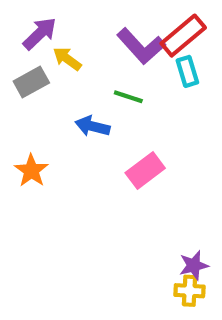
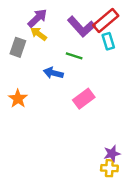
purple arrow: (40, 33) -> (37, 18), moved
gray rectangle: (31, 82) -> (18, 47), turned -42

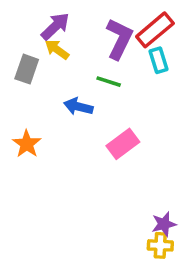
purple L-shape: (81, 27) -> (119, 39), turned -112

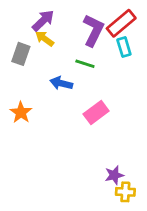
purple star: (164, 224) -> (114, 175), moved

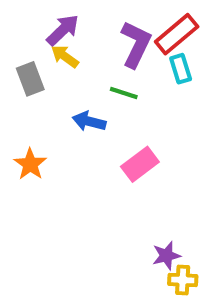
gray rectangle: (21, 54) -> (30, 79), turned -40

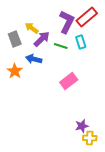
purple arrow: (63, 30) -> (42, 39), moved
cyan rectangle: (181, 69) -> (81, 42), moved
blue arrow: (89, 121) -> (34, 59), moved
orange star: (30, 164) -> (15, 71), moved

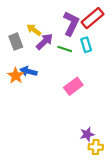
blue arrow: (34, 59) -> (29, 71), moved

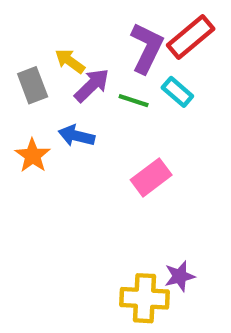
cyan rectangle: (86, 45) -> (177, 92), turned -32
blue arrow: (29, 71) -> (76, 136), moved
yellow cross: (96, 147) -> (145, 298), moved, size x1.5

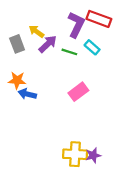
red rectangle: (191, 37) -> (99, 19), turned 60
blue arrow: (76, 136) -> (27, 94), moved
orange star: (33, 156) -> (17, 80), turned -30
purple star: (180, 276) -> (93, 155), moved

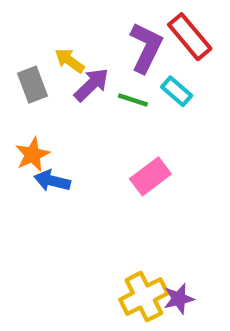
red rectangle: (99, 19) -> (190, 37), turned 30
orange star: (17, 80) -> (32, 155), turned -30
yellow cross: (75, 154) -> (144, 297), turned -30

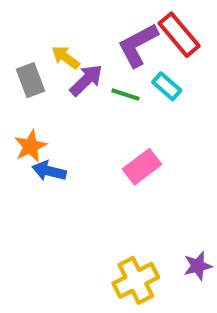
purple L-shape: (146, 48) -> (138, 45), turned -144
purple star: (179, 299) -> (198, 266), moved

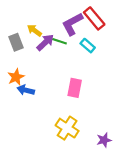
green line: (125, 95) -> (59, 41), moved
pink rectangle: (142, 167) -> (75, 88), turned -42
yellow cross: (136, 280) -> (67, 128), moved, turned -30

